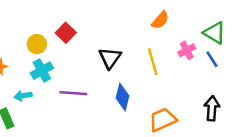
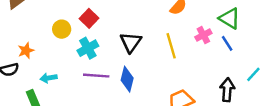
cyan cross: (42, 71) -> (88, 48), moved
blue diamond: (122, 97) -> (127, 79), moved

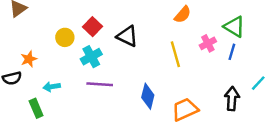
black triangle: (131, 42) -> (127, 36), moved, turned -40
blue line: (227, 43) -> (232, 52), turned 49
blue diamond: (127, 79) -> (148, 96), moved

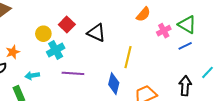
pink cross: (208, 43) -> (164, 31), moved
blue line: (232, 52) -> (185, 46), turned 48
yellow line: (175, 54) -> (128, 57), moved, turned 30
cyan cross: (91, 57) -> (56, 50), moved

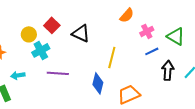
green triangle: (187, 24) -> (176, 36), moved
blue line: (185, 46) -> (152, 51), moved
black arrow: (185, 86) -> (168, 70), moved

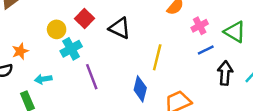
purple line: (58, 73) -> (92, 77), turned 65

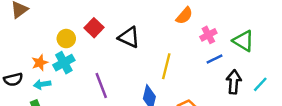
cyan cross: (71, 49) -> (64, 63), moved
orange star: (20, 51) -> (40, 63), moved
cyan arrow: (43, 79) -> (42, 84), moved

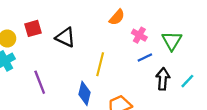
red square: (94, 28) -> (33, 28), turned 30
pink cross: (208, 35) -> (139, 35), turned -32
green triangle: (243, 41) -> (172, 41), turned 30

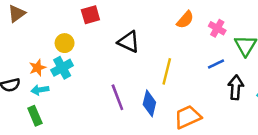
red square: (33, 28) -> (90, 15), moved
pink cross: (139, 35) -> (217, 28), moved
purple line: (40, 82) -> (117, 97), moved

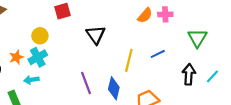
pink cross: (217, 28) -> (165, 14), moved, turned -32
black triangle: (129, 42) -> (96, 35), turned 30
blue line: (216, 64) -> (158, 54), moved
cyan arrow: (40, 90) -> (31, 80), moved

